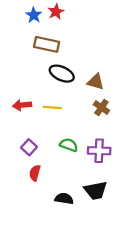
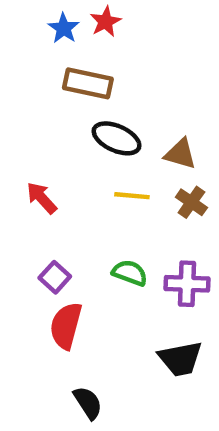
red arrow: (22, 105) -> (42, 198), turned 54
yellow line: (52, 107) -> (132, 196), moved
red semicircle: (35, 173) -> (66, 326), size x1.5
black semicircle: (64, 199) -> (88, 403), moved, turned 48

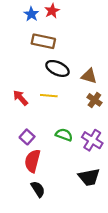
yellow line: (132, 196) -> (49, 96), moved
purple cross: (187, 284) -> (92, 140), turned 30
black semicircle: (88, 403) -> (38, 189), moved

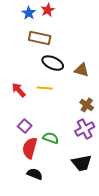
brown cross: (94, 100) -> (87, 105), moved
green semicircle: (64, 135) -> (51, 138), moved
purple cross: (92, 140) -> (85, 129), turned 30
black semicircle: (38, 189) -> (35, 174), turned -35

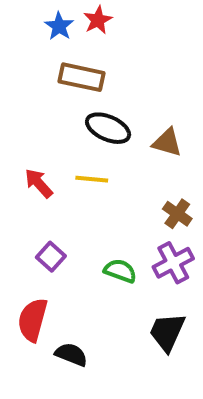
green semicircle: (51, 138) -> (120, 271), moved
red semicircle: (30, 148) -> (33, 320), moved
black trapezoid: (82, 163) -> (167, 332), turned 125

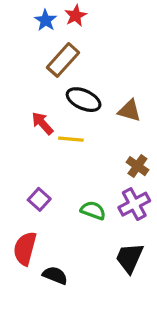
brown rectangle: (81, 77) -> (63, 60), turned -60
red arrow: (39, 183) -> (42, 123), moved

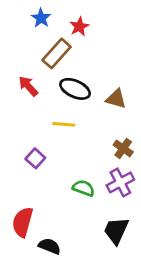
red star: (76, 16) -> (79, 27), moved
red arrow: (42, 123) -> (28, 86), moved
purple square: (39, 199) -> (35, 158), moved

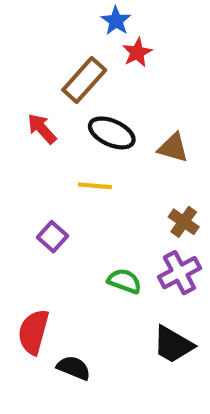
blue star: (41, 18) -> (116, 21), moved
red star: (79, 27) -> (137, 53), moved
black trapezoid: (116, 231) -> (173, 345), turned -84

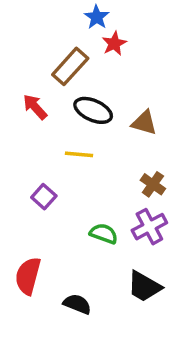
black semicircle: (74, 368) -> (77, 304), moved

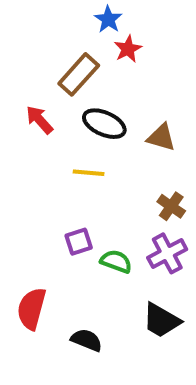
purple square: (44, 197) -> (79, 242), moved, turned 30

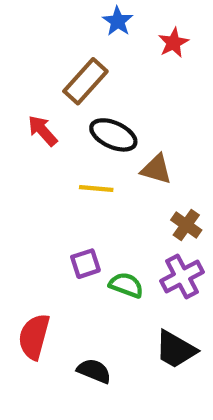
red star: (128, 49) -> (173, 43), moved
brown triangle: (161, 137) -> (156, 169), moved

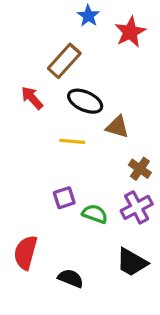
red star: (173, 43) -> (130, 32), size x1.4

